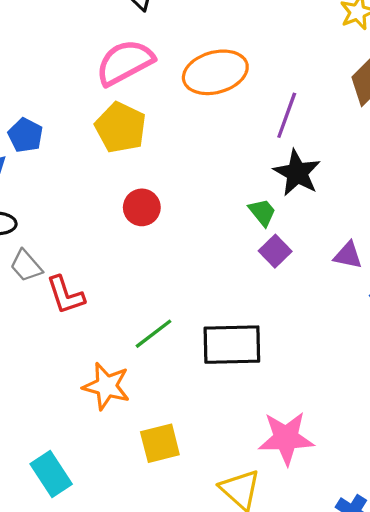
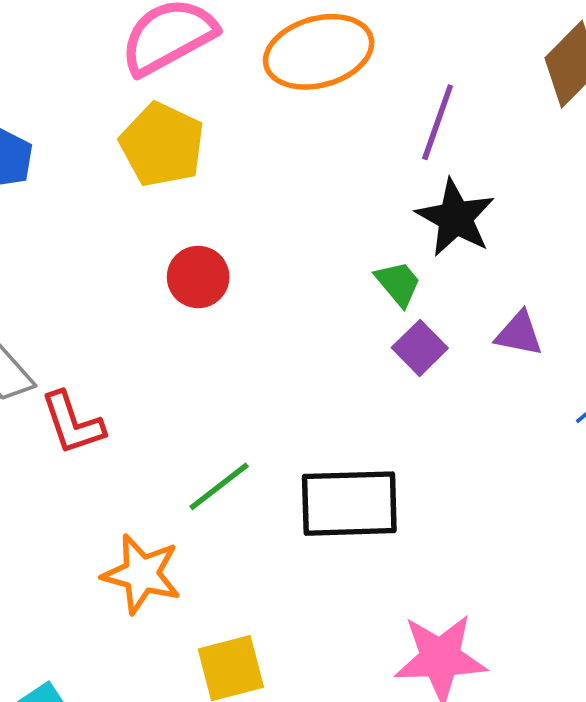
purple triangle: (348, 255) -> (519, 334), moved

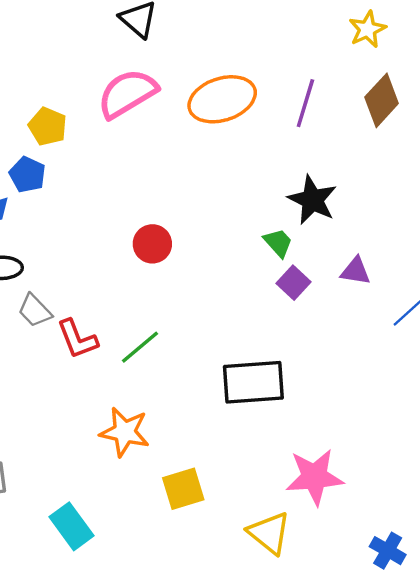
purple line: (438, 122) -> (305, 103), moved
yellow pentagon: (162, 145) -> (48, 126), moved, size x0.7
green line: (219, 486) -> (140, 347), moved

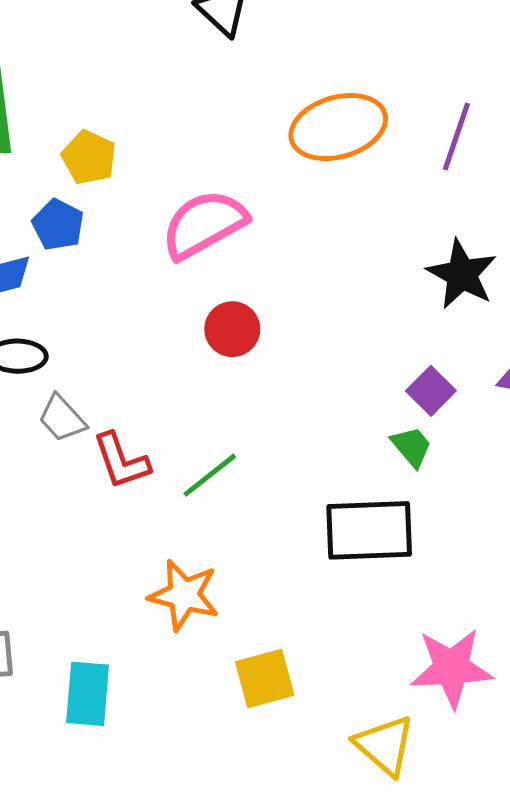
pink semicircle: (127, 94) -> (204, 224), moved
green trapezoid: (278, 243) -> (411, 447), moved
cyan rectangle: (72, 526) -> (88, 694), moved, turned 39

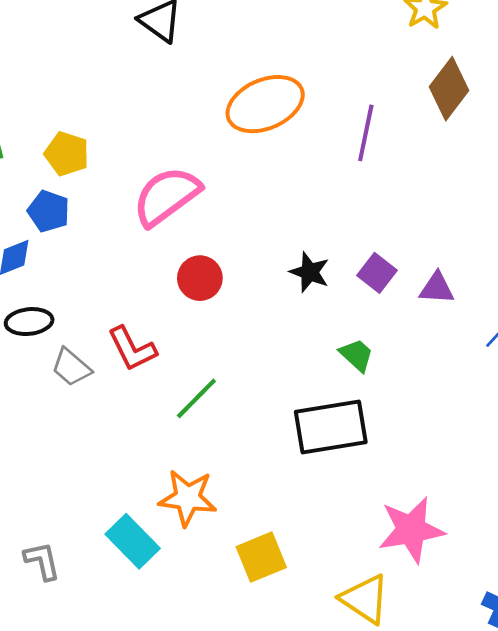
purple line: (456, 136) -> (366, 133), moved
black star: (462, 274) -> (310, 272), moved, size x0.7
purple square: (431, 391) -> (377, 273), moved
red L-shape: (121, 461) -> (132, 349), moved
cyan rectangle: (88, 694) -> (133, 541), moved, turned -42

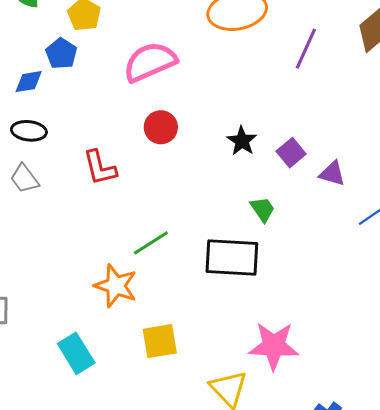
gray trapezoid: (71, 367) -> (24, 179), moved
green line: (196, 398) -> (151, 243), moved
cyan rectangle: (133, 541) -> (76, 353), moved

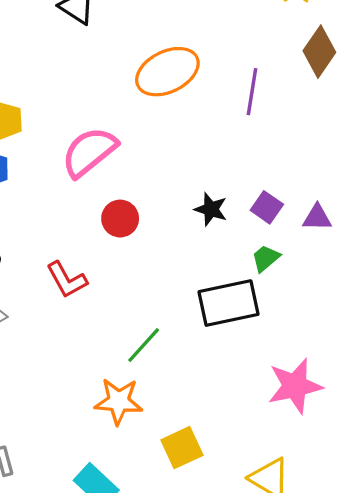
green trapezoid: (263, 209) -> (266, 258), moved, turned -80
black rectangle: (232, 258) -> (229, 303), moved
pink star: (274, 346) -> (295, 386), moved

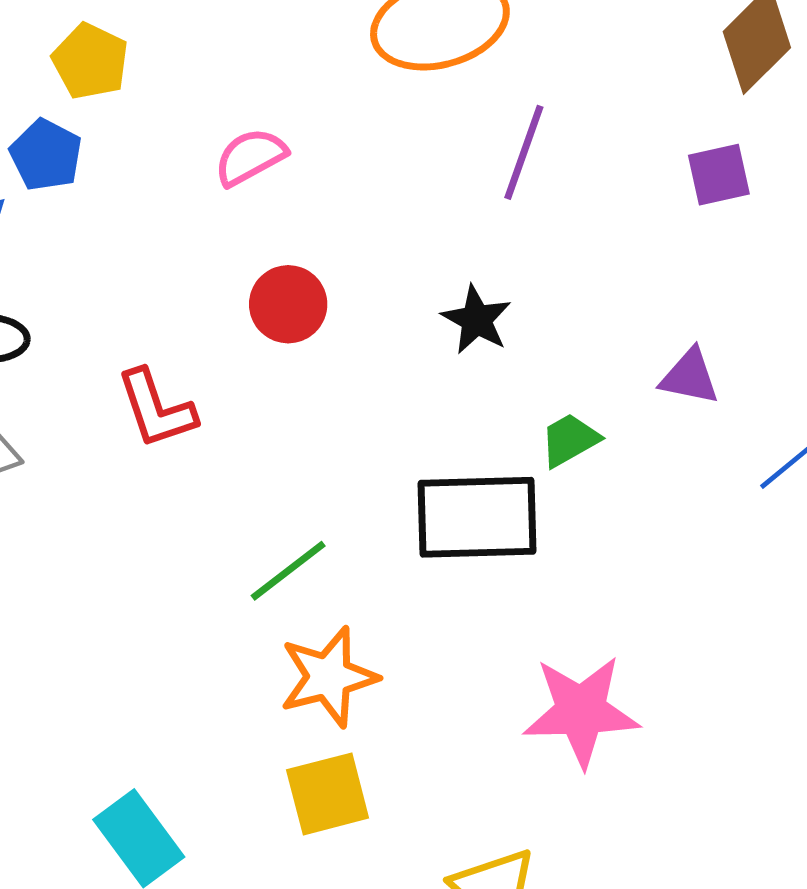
purple line: (252, 92) -> (524, 152), moved
pink semicircle: (89, 152) -> (250, 157), size x0.6
purple square: (267, 207) -> (719, 175), moved, turned 32
orange star: (119, 401) -> (329, 677), moved, turned -30

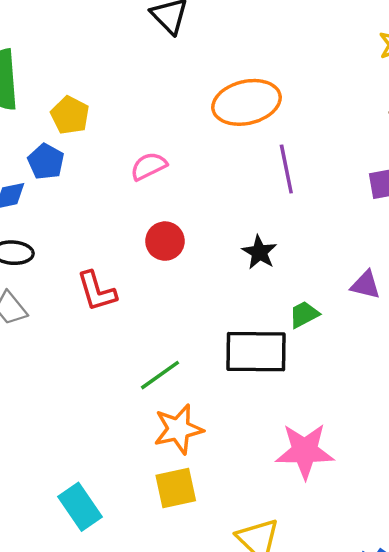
purple line: (524, 152) -> (286, 169), turned -33

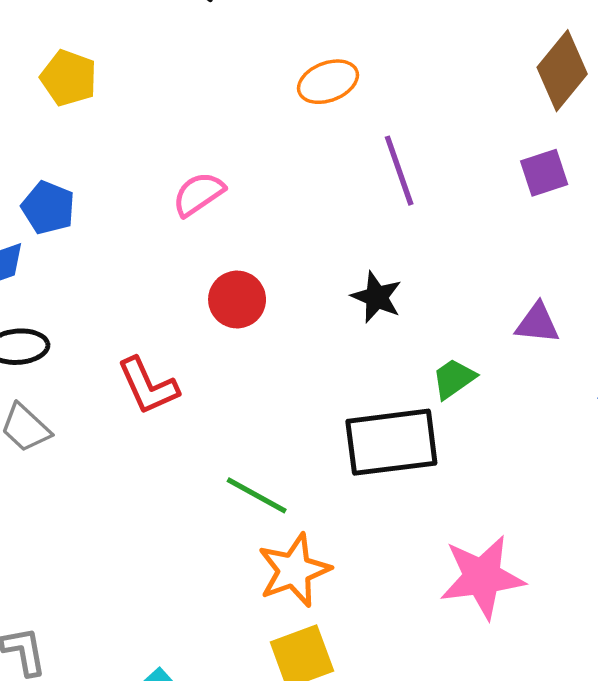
orange ellipse: (246, 102) -> (328, 82), size x0.6
yellow pentagon: (70, 115) -> (69, 78), moved
green line: (160, 375) -> (257, 495), turned 72

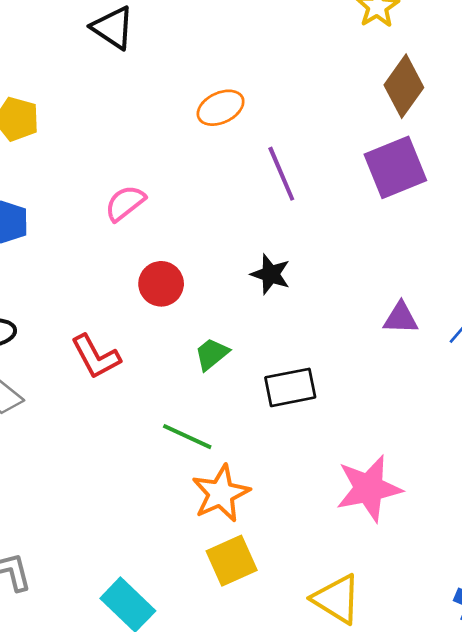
purple square: (544, 173) -> (395, 167), size x1.6
purple triangle: (537, 323) -> (401, 318), moved
green trapezoid: (454, 379) -> (212, 354), moved
black rectangle: (391, 442) -> (290, 387), size x0.7

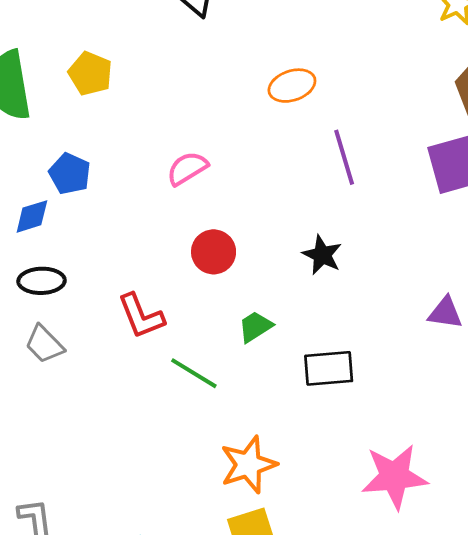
green line: (187, 437) -> (194, 373), moved

